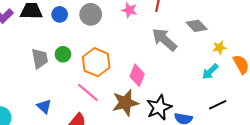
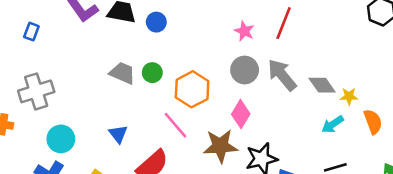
gray circle: (91, 14) -> (245, 70), moved
gray diamond: (197, 26) -> (322, 85), moved
gray trapezoid: (40, 58) -> (122, 73), turned -65

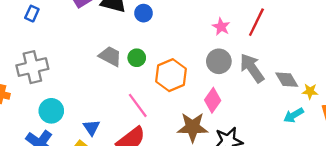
pink line: (176, 125) -> (138, 105), moved
blue triangle: (118, 134) -> (91, 128), moved

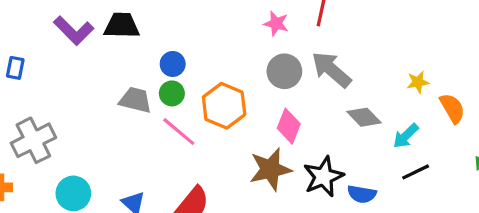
blue circle: (143, 13) -> (173, 64), moved
gray diamond: (287, 80) -> (364, 117), moved
pink line: (138, 105) -> (179, 132), moved
cyan arrow: (294, 115) -> (406, 136), moved

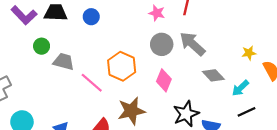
blue circle: (173, 64) -> (91, 17), moved
green circle: (172, 93) -> (42, 46), moved
brown star: (270, 169) -> (131, 111), moved

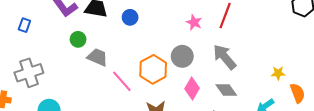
gray circle: (162, 44) -> (182, 56), moved
gray diamond: (213, 75) -> (226, 90), moved

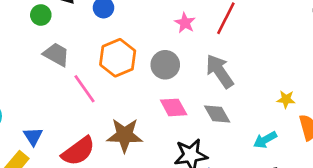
green circle: (78, 39) -> (41, 15), moved
orange hexagon: (153, 69) -> (118, 58), moved
pink diamond: (192, 89) -> (174, 107), turned -65

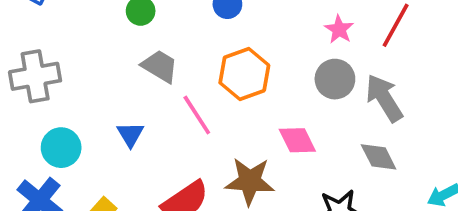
gray circle: (165, 65) -> (335, 79), moved
pink diamond: (174, 107) -> (297, 140), moved
blue triangle: (33, 136) -> (130, 134), moved

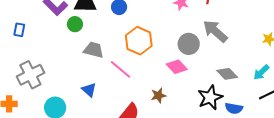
gray circle: (335, 79) -> (189, 44), moved
gray diamond: (379, 157) -> (227, 74), moved
brown star: (250, 181) -> (158, 95), size x0.6

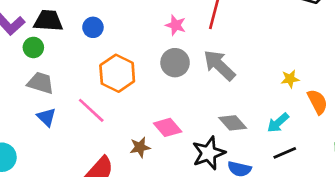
gray circle: (189, 44) -> (175, 63), moved
gray trapezoid: (94, 50) -> (41, 83), moved
pink diamond: (177, 67) -> (168, 127), moved
blue triangle: (89, 90) -> (46, 117), moved

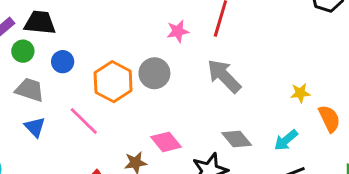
pink star: (176, 25) -> (178, 31), turned -30
blue circle: (93, 27) -> (63, 62), moved
gray circle: (175, 63) -> (154, 73), moved

